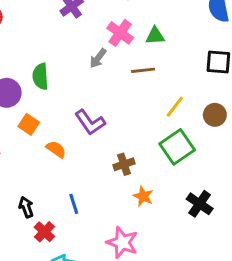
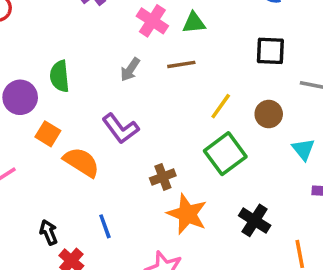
gray arrow: (98, 58) -> (130, 70), moved
orange semicircle: (56, 149) -> (81, 162), size x1.5
orange star: (143, 196) -> (187, 214), size x1.6

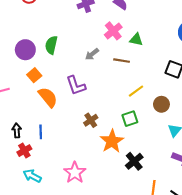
green square: (225, 154) -> (130, 119), size x0.7
brown cross: (163, 177) -> (91, 120), turned -32
orange star: (187, 214) -> (112, 141), moved
blue line: (105, 226) -> (41, 132), moved

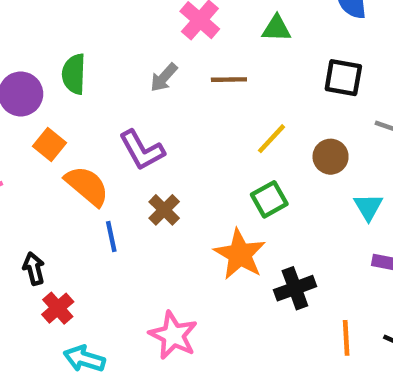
green triangle: (136, 40) -> (276, 28), moved
brown cross: (91, 120) -> (164, 210), moved
blue line: (41, 132) -> (111, 237), moved
black cross: (134, 161) -> (295, 288), turned 30

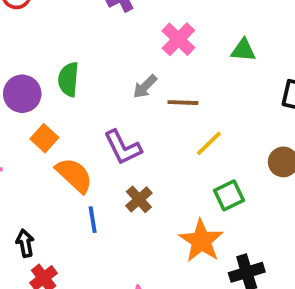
brown line: (229, 80) -> (183, 103), moved
yellow line: (272, 139) -> (209, 143), moved

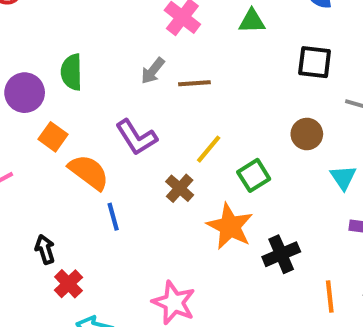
yellow line: (209, 143) -> (209, 149), moved
brown cross: (139, 199) -> (180, 188), moved

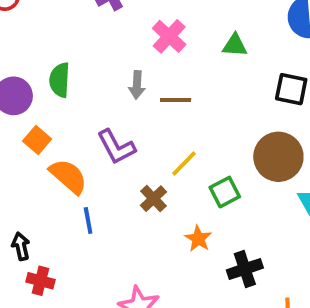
gray arrow: (153, 71) -> (137, 85), turned -40
brown circle: (307, 134) -> (278, 157), size x1.6
orange star: (230, 226) -> (198, 239), size x0.6
red cross: (68, 284) -> (41, 281), turned -36

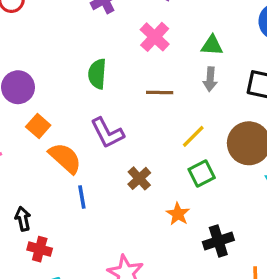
green semicircle: (60, 80) -> (97, 74), moved
gray arrow: (137, 85) -> (210, 79), moved
yellow line: (184, 164) -> (193, 136), moved

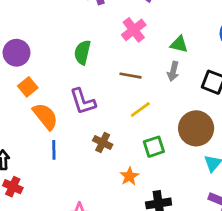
yellow line: (193, 136) -> (140, 109), moved
brown cross: (139, 178) -> (103, 142), turned -30

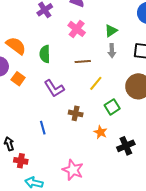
green triangle: (179, 44) -> (111, 31), turned -32
orange square: (28, 87) -> (18, 79), moved
orange semicircle: (45, 116) -> (16, 46), moved

